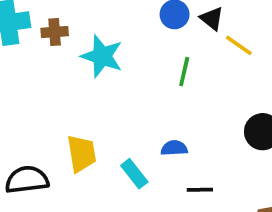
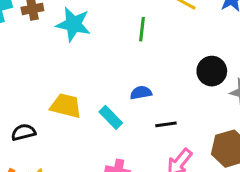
yellow trapezoid: (82, 153) -> (66, 106), turned -60
black semicircle: (27, 180) -> (24, 132), size x0.7

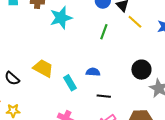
cyan star: (73, 24) -> (61, 18), turned 30
black semicircle: (24, 132) -> (12, 78), turned -140

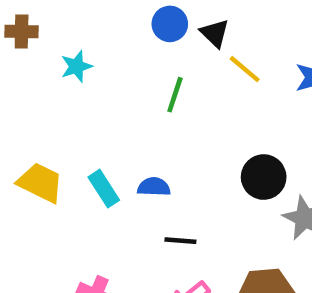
cyan star: (61, 18) -> (76, 66), size x0.6
cyan rectangle: (70, 83) -> (104, 189), moved

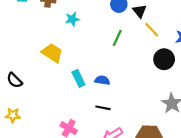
black circle: (264, 177) -> (164, 59), moved
yellow trapezoid: (40, 183) -> (52, 53), moved
black line: (180, 241) -> (103, 108), moved

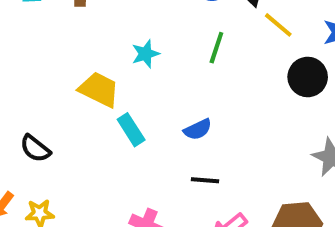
cyan star: (72, 19) -> (145, 54), moved
cyan rectangle: (78, 78) -> (131, 130), moved
blue semicircle: (102, 80) -> (198, 129), turned 152

